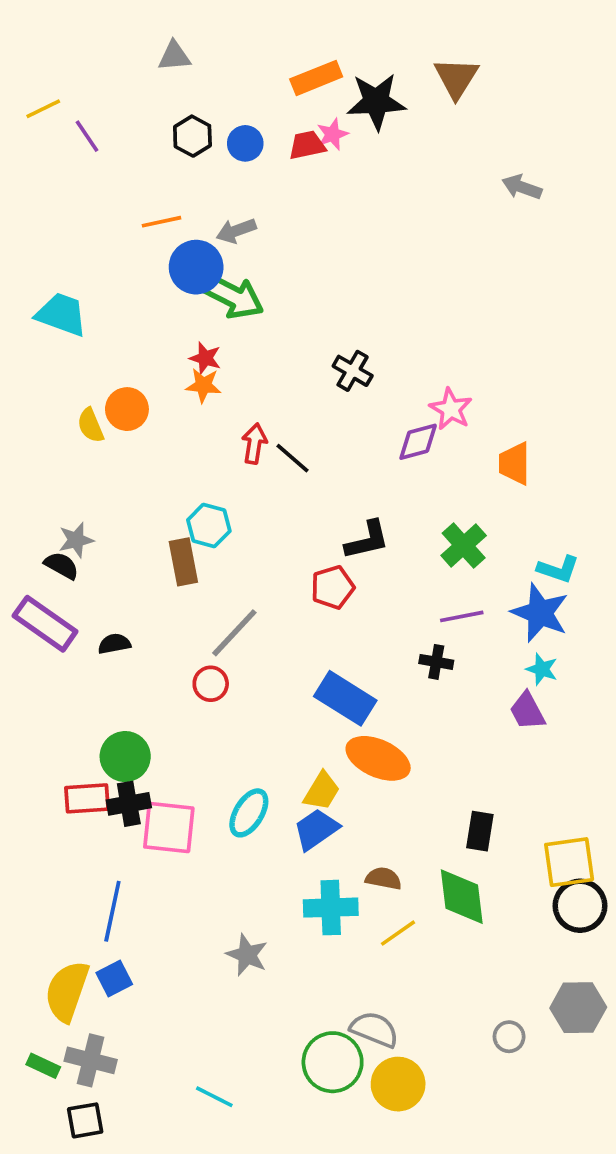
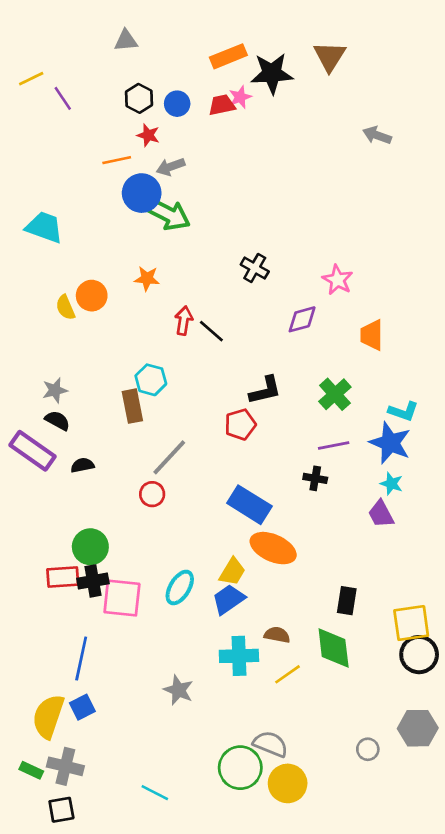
red star: (205, 358) -> (148, 135), moved
pink star: (451, 409) -> (338, 280), moved
black semicircle: (61, 566) -> (57, 421), moved

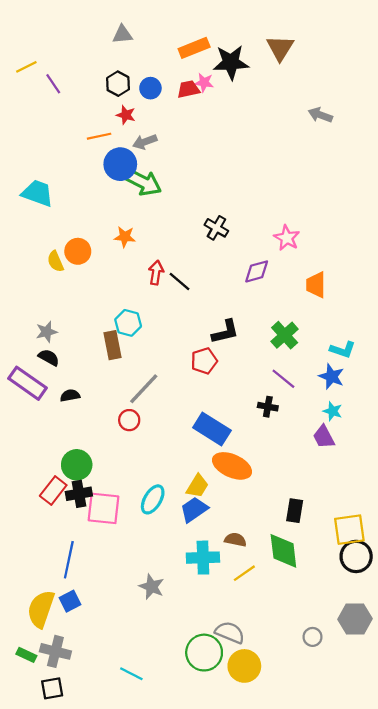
gray triangle: (126, 41) -> (122, 34), moved
pink star: (240, 97) -> (204, 83), turned 30
blue star: (390, 443) -> (332, 376), size x0.7
purple line: (334, 446) -> (283, 379), turned 50
red rectangle: (63, 577) -> (53, 491), turned -48

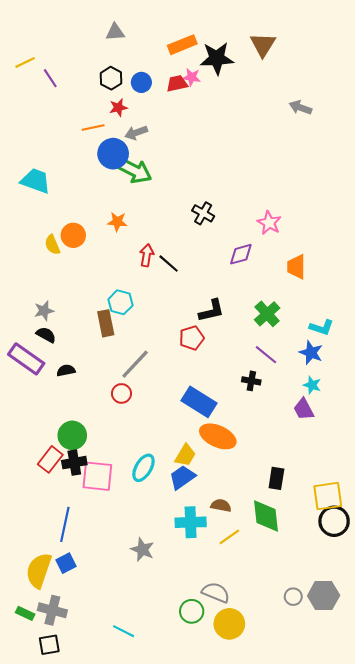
red star: (126, 115) -> (118, 108), turned -30
gray hexagon: (355, 619) -> (324, 596), moved
green circle: (204, 653) -> (192, 611), size x0.7

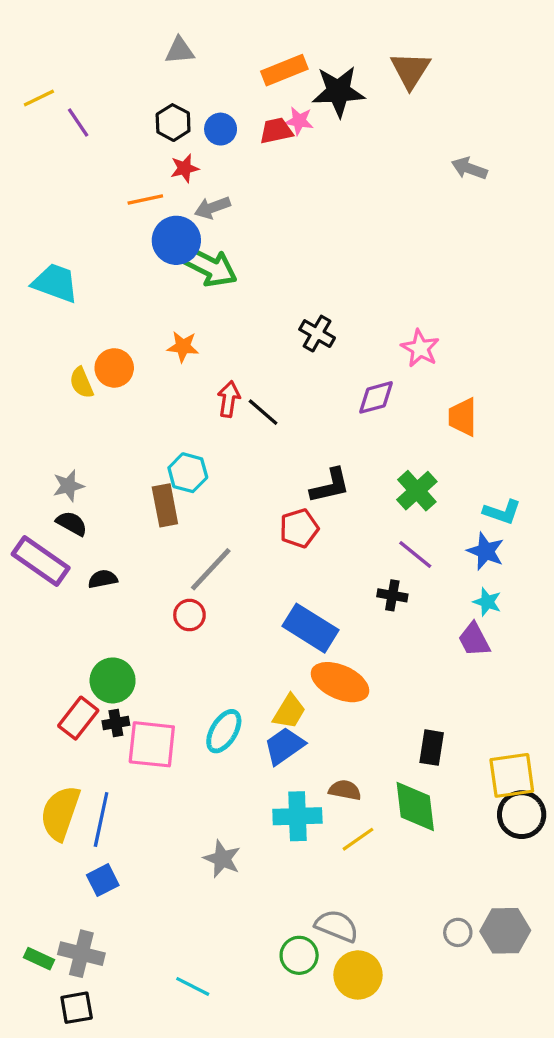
black cross: (74, 463) -> (116, 723), size x0.7
yellow semicircle: (39, 570) -> (60, 813), moved

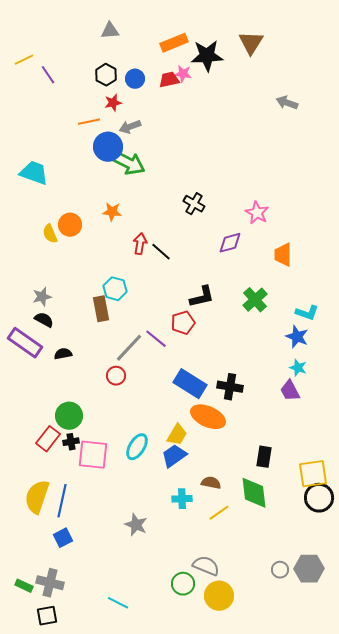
purple line: (415, 554) -> (156, 339), moved
black cross: (392, 595) -> (230, 387), moved, size x1.4
cyan cross: (297, 816) -> (182, 499), size x0.7

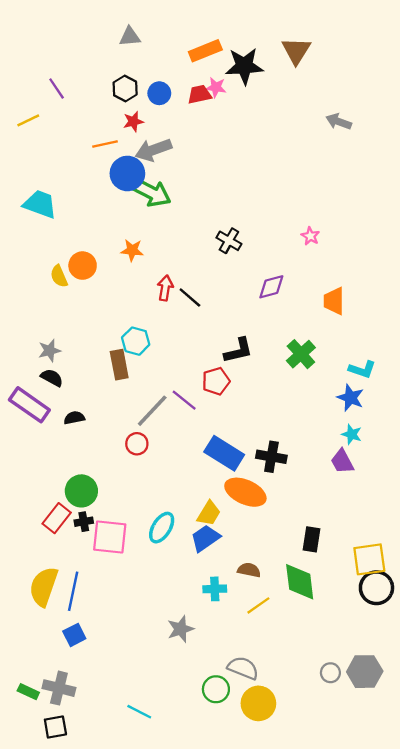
yellow line: (24, 60) -> (28, 120), moved
gray arrow: (130, 127) -> (153, 150), size x1.4
pink star: (257, 213) -> (310, 236), moved, size x0.7
gray star: (136, 525) -> (181, 629), moved, turned 30

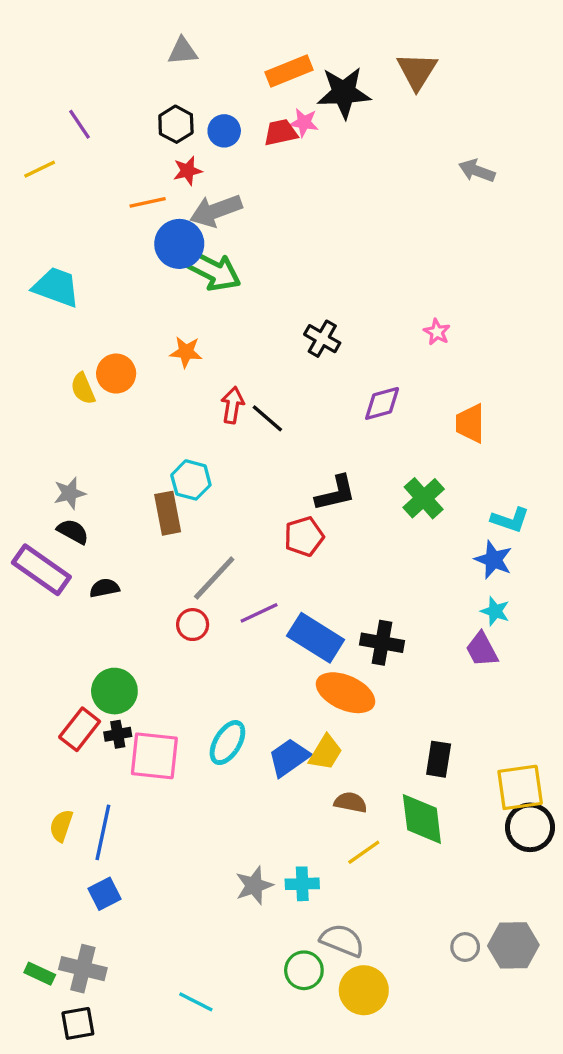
purple line: (184, 400) -> (259, 613), moved, turned -64
yellow trapezoid: (209, 513) -> (326, 753), moved
yellow semicircle: (44, 587) -> (61, 826), size x0.6
cyan cross: (215, 589) -> (302, 884), moved

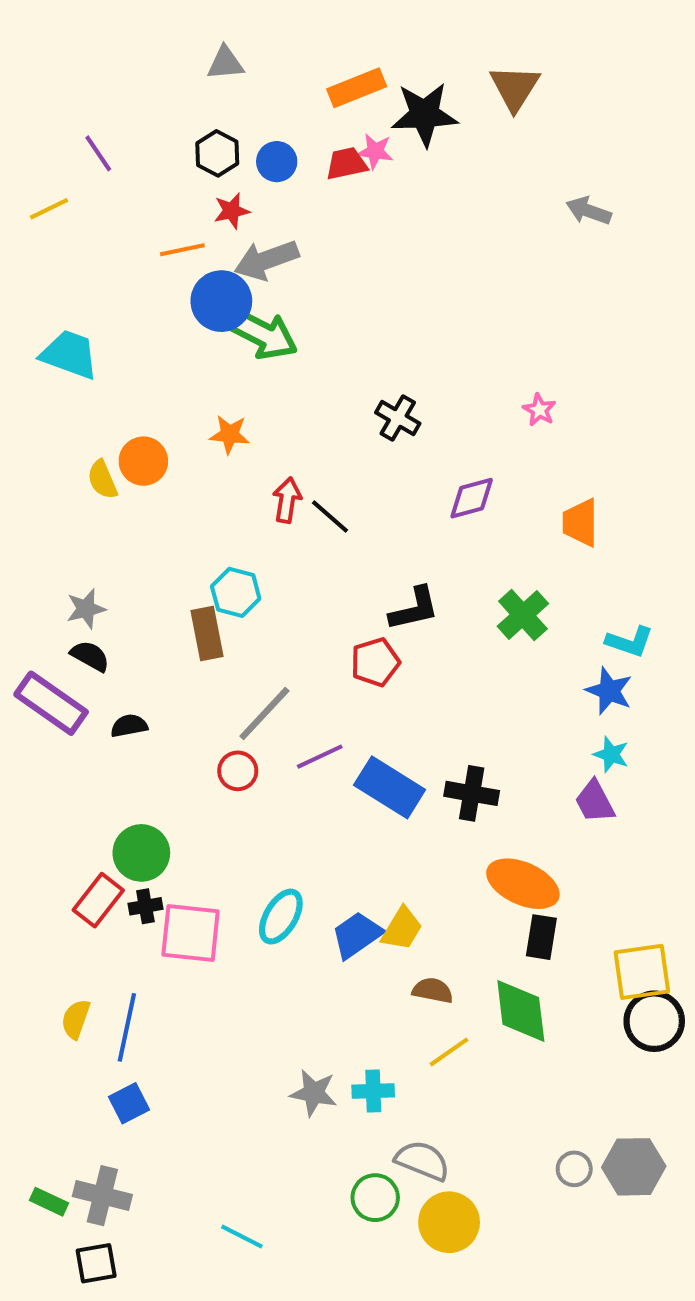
orange ellipse: (345, 693) -> (523, 884), moved
gray star: (254, 886) -> (314, 1093), turned 30

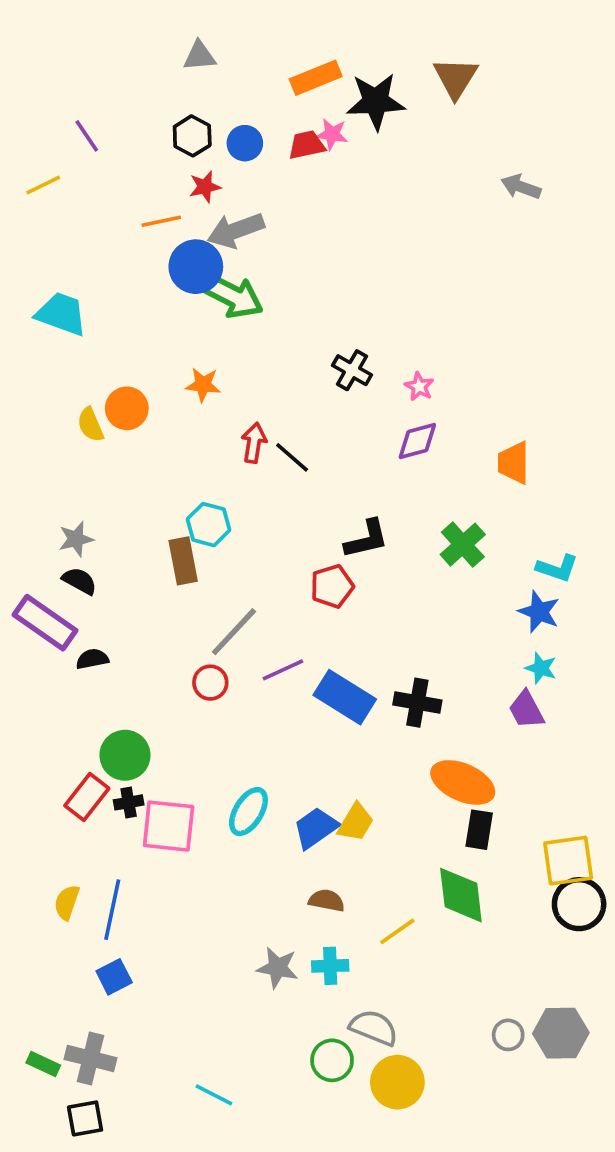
pink star: (539, 410) -> (419, 387), moved
black semicircle: (129, 726) -> (92, 659), moved
brown semicircle: (433, 990) -> (327, 901), moved

